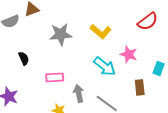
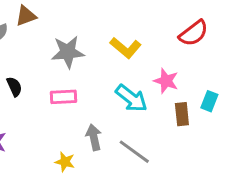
pink rectangle: (55, 77) -> (63, 97), moved
brown rectangle: (140, 87) -> (182, 114), moved

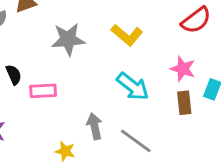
pink star: (166, 81) -> (183, 69), moved
pink rectangle: (63, 97) -> (43, 91), moved

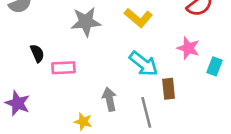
brown rectangle: (184, 103) -> (169, 89), moved
gray line: (136, 141) -> (146, 112), turned 40

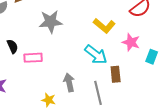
yellow L-shape: (138, 18) -> (104, 26), moved

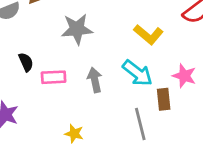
pink star: (131, 42) -> (184, 76), moved
gray arrow: (69, 82) -> (95, 80), moved

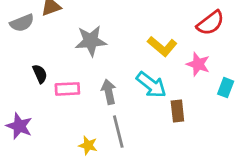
pink star: (184, 76) -> (198, 64), moved
gray line: (140, 124) -> (118, 132), moved

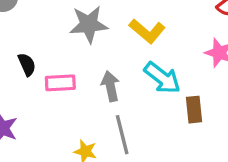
yellow L-shape: (162, 46) -> (147, 31), moved

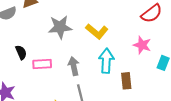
cyan arrow: (162, 78) -> (106, 61), turned -125

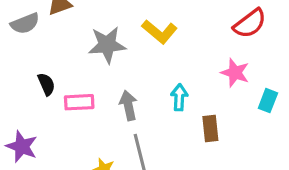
yellow L-shape: (97, 31) -> (160, 32), moved
cyan arrow: (106, 61) -> (179, 97), size x0.7

